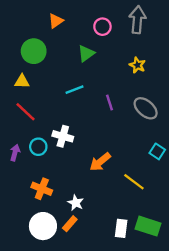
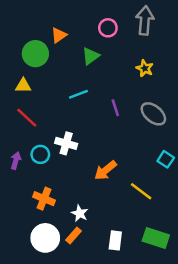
orange triangle: (56, 21) -> (59, 35), moved
white rectangle: (121, 228) -> (115, 240), moved

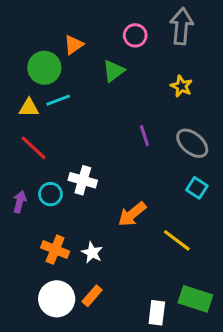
cyan line: (78, 94) -> (58, 100), moved
cyan square: (166, 159) -> (197, 188), moved
white star: (80, 213) -> (92, 253), moved
white rectangle: (115, 240) -> (157, 313), moved

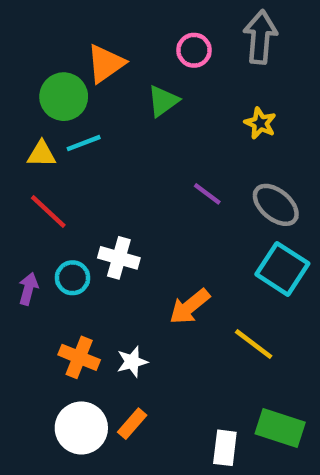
orange triangle: (74, 45) -> (106, 63), size x1.4
purple line: (144, 136) -> (207, 194), turned -35
cyan square: (197, 188) -> (282, 269), size x1.6
white star: (92, 253) -> (132, 362), turned 30

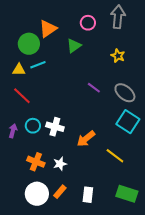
white cross: (119, 258) -> (55, 127), moved
white rectangle: (225, 448) -> (88, 195), moved

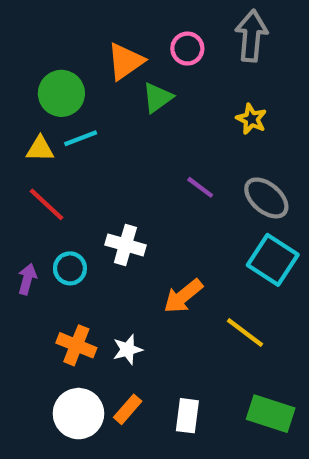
orange triangle: (48, 29) -> (125, 61), moved
white cross: (55, 127) -> (125, 245), moved

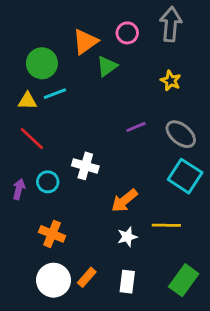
purple line: (200, 187) -> (136, 127), turned -60
yellow line: (245, 332) -> (166, 225), turned -36
white star: (128, 350) -> (127, 237), moved
green rectangle: (271, 414) -> (184, 280), turned -72

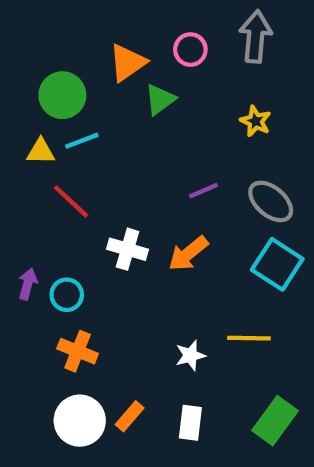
red line: (32, 138) -> (71, 201), moved
cyan circle: (48, 182) -> (67, 295), moved
orange arrow: (124, 201) -> (188, 254), moved

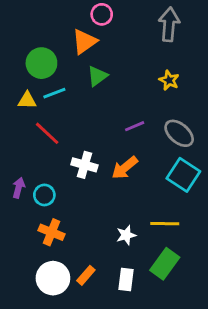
pink circle: (190, 50) -> (102, 14), moved
green triangle: (160, 99) -> (97, 76), moved
green rectangle: (275, 421) -> (165, 264), moved

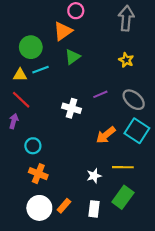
red line: (47, 133) -> (21, 100), moved
white cross: (84, 165) -> (71, 108), moved
orange arrow: (125, 168) -> (106, 135), moved
purple arrow: (19, 188) -> (14, 121), moved

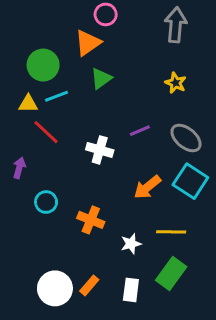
red line: (21, 100) -> (46, 132), moved
orange cross: (38, 174) -> (91, 220), moved

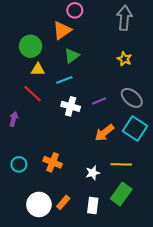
cyan line: (56, 96) -> (64, 80), moved
yellow triangle: (28, 104) -> (38, 69), moved
purple line: (140, 131) -> (99, 101), moved
cyan circle: (46, 202) -> (19, 164), moved
orange cross: (91, 220) -> (53, 162), moved

